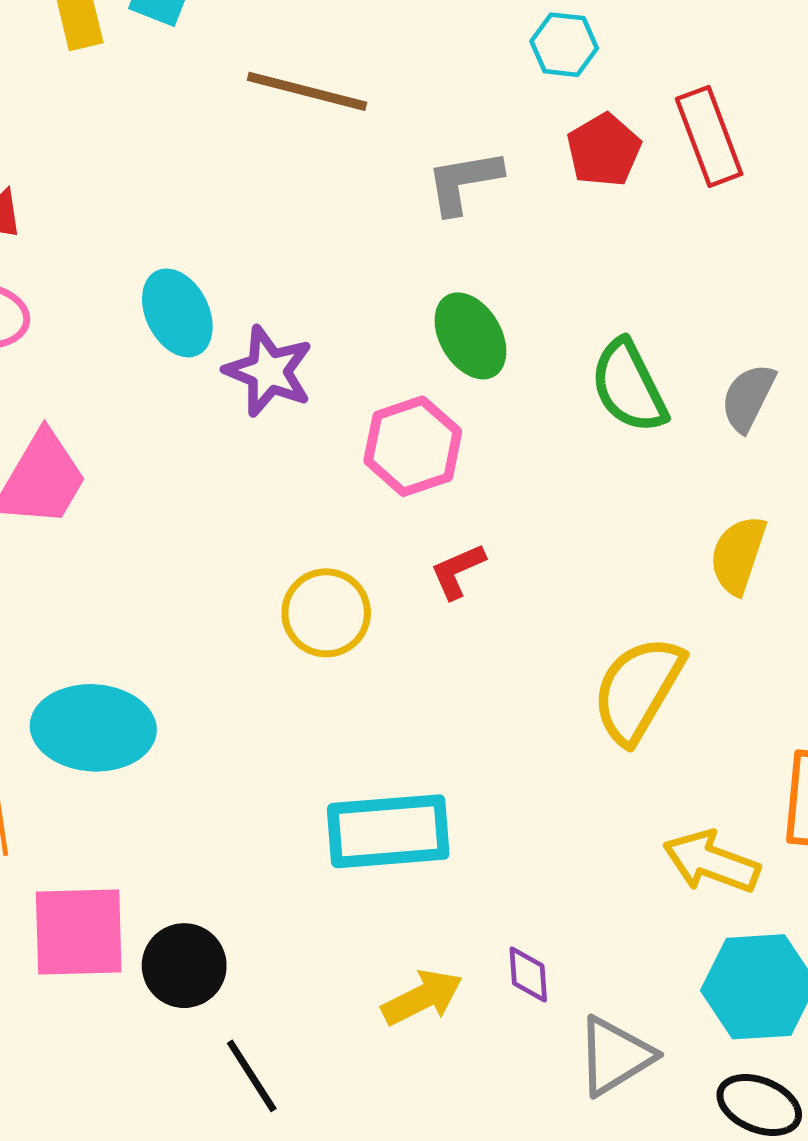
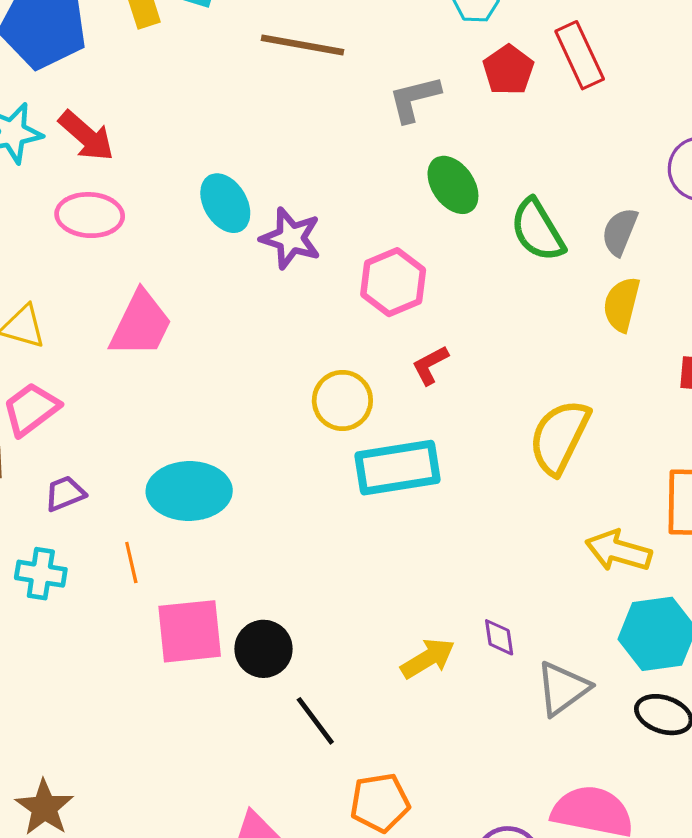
green ellipse: (470, 336) -> (453, 185), moved
yellow semicircle: (738, 555) -> (622, 304), moved
cyan rectangle: (388, 831) -> (398, 468), moved

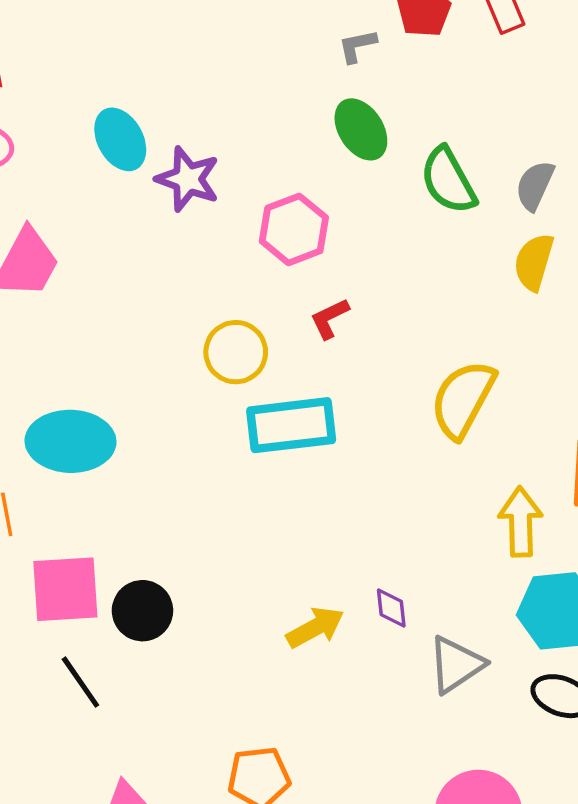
gray L-shape: (414, 99) -> (357, 46), moved, size x0.7
yellow arrow: (618, 551) -> (521, 522), turned 70
black line: (315, 721) -> (80, 682), moved

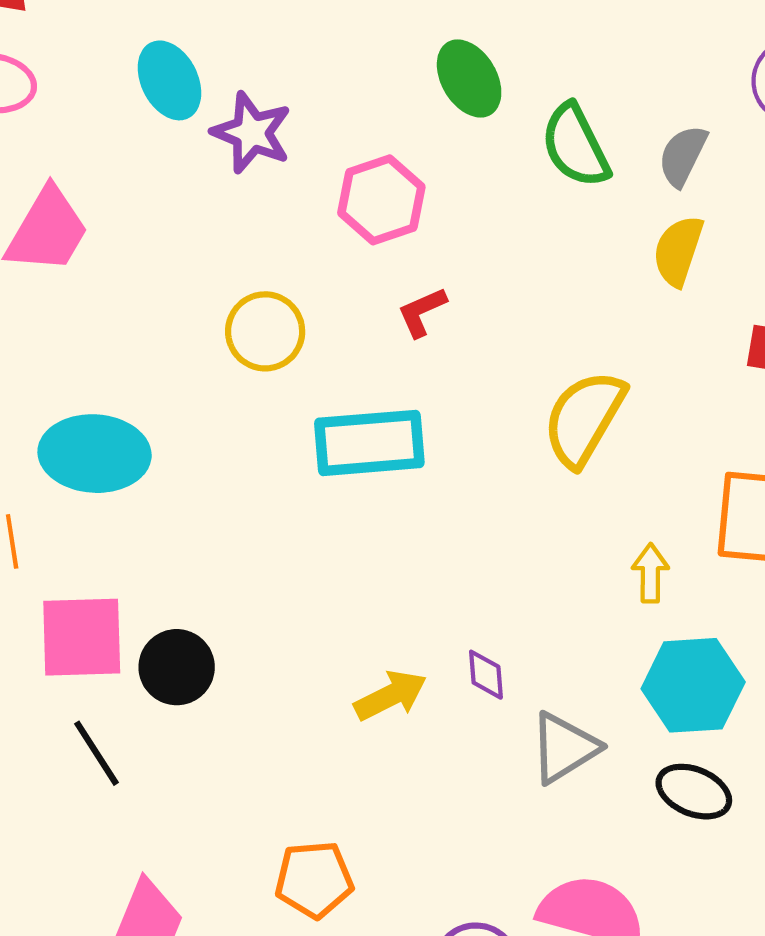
yellow circle: (236, 352) -> (265, 331), moved
yellow arrow: (521, 522) -> (650, 573), size x0.7

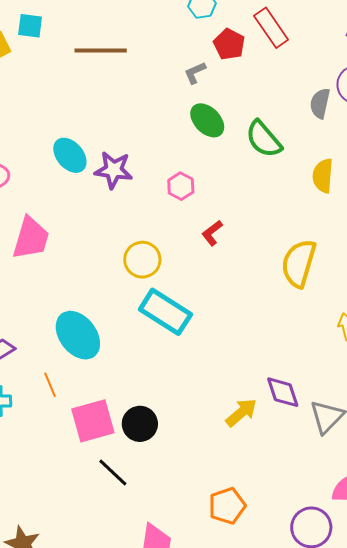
gray semicircle: (683, 156) -> (320, 103), moved
pink hexagon: (381, 200) -> (181, 186), size x0.7
cyan rectangle: (369, 443) -> (165, 312), moved, turned 51
cyan ellipse: (95, 454) -> (78, 335), turned 63
purple diamond: (486, 675) -> (283, 392), size x1.5

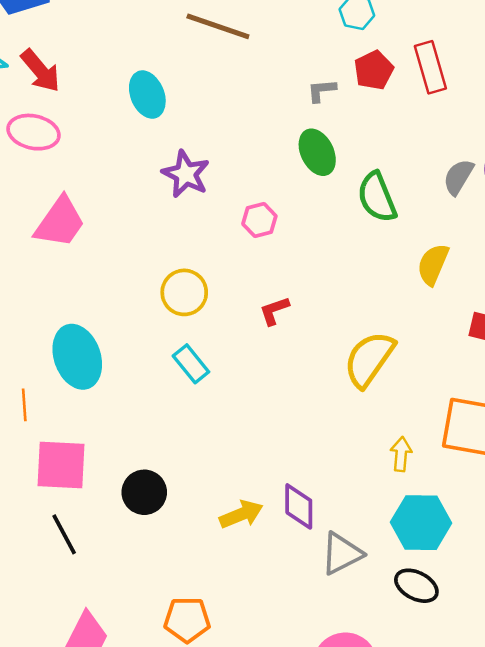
cyan ellipse: (70, 155) -> (147, 95), moved
red L-shape: (212, 233) -> (274, 311), moved
cyan rectangle: (165, 312) -> (191, 364), size x0.6
black circle: (140, 424) -> (144, 492), moved

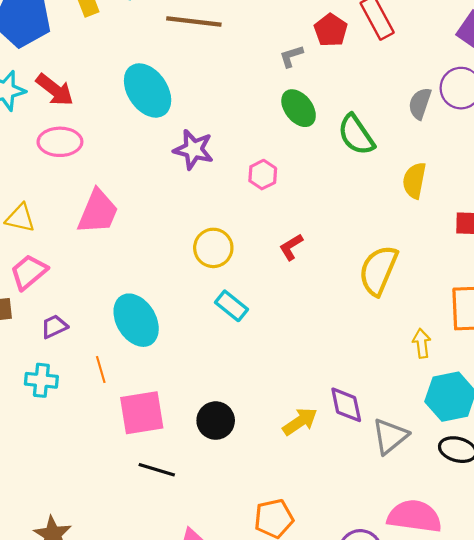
cyan ellipse: (147, 95) -> (148, 90), size x1.4
black line: (64, 534) -> (157, 470), turned -33

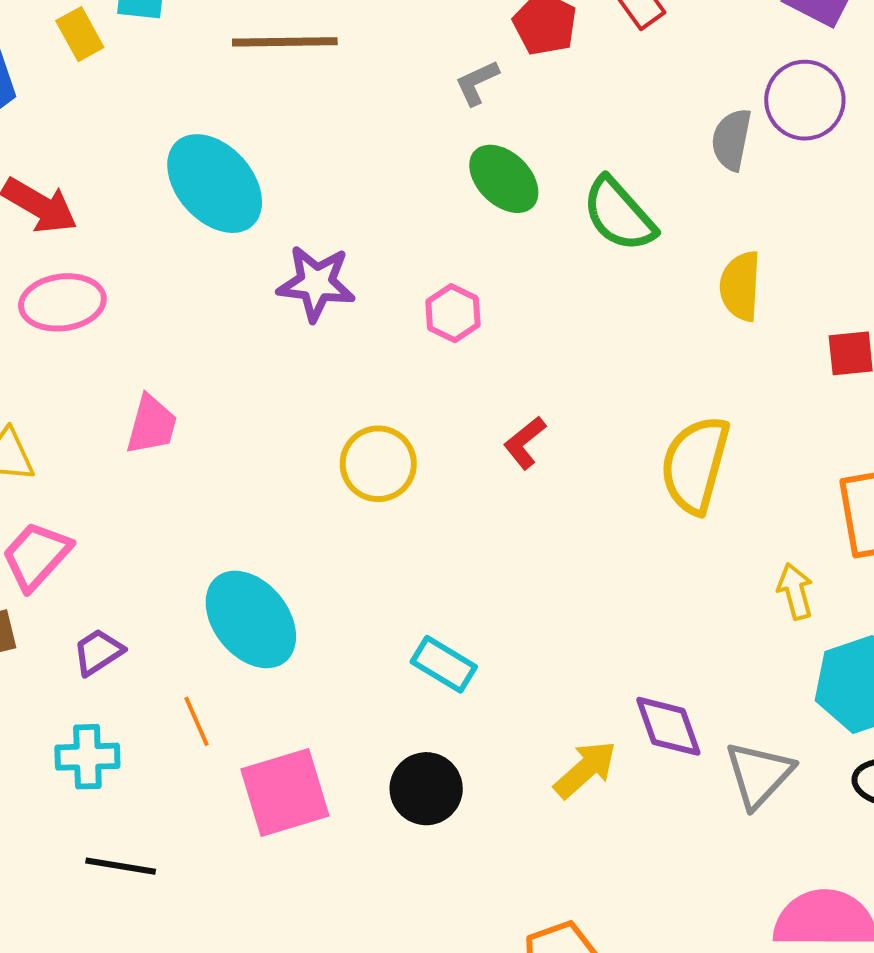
pink trapezoid: (98, 212) -> (151, 425), size x0.7
cyan rectangle: (232, 306) -> (444, 664), moved
black line: (157, 470) -> (121, 866), moved

